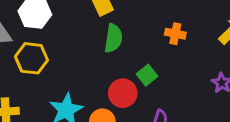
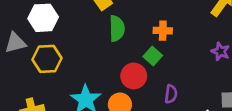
orange cross: (175, 34) -> (163, 31), moved

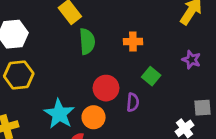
green square: (153, 56) -> (151, 76), moved
purple semicircle: (171, 94) -> (133, 102), moved

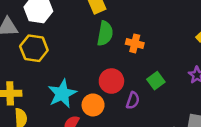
orange cross: (133, 42) -> (135, 43), moved

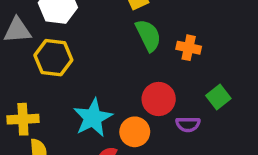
green semicircle: (105, 33) -> (148, 35), turned -35
purple semicircle: (133, 100) -> (188, 124), turned 72

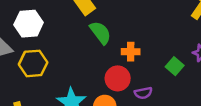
orange cross: (189, 48) -> (131, 52), moved
green square: (218, 97) -> (175, 66), moved

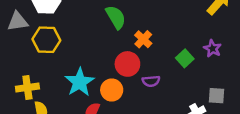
orange cross: (131, 52) -> (143, 39), turned 36

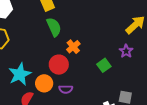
purple star: (212, 49) -> (126, 51), moved
purple semicircle: (151, 81) -> (66, 89), moved

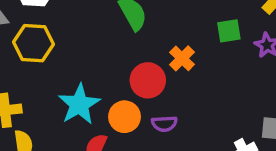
orange cross: (73, 47) -> (182, 58), moved
green square: (104, 65) -> (229, 31), moved, turned 32

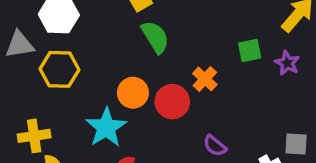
orange circle: (125, 117) -> (133, 93), moved
purple semicircle: (164, 124) -> (215, 146), moved, turned 45

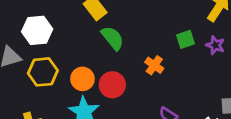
orange circle: (133, 93) -> (82, 79), moved
red circle: (172, 102) -> (112, 85), moved

